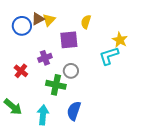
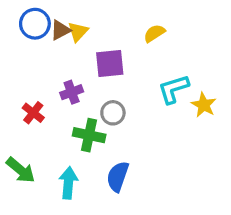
yellow semicircle: (86, 22) -> (154, 33), moved, turned 40
blue circle: (22, 26) -> (35, 24), moved
yellow star: (120, 40) -> (204, 105), moved

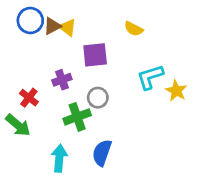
yellow triangle: (78, 32) -> (67, 27), turned -36
yellow semicircle: (154, 33) -> (134, 29), turned -120
green cross: (89, 135) -> (77, 117), turned -32
green arrow: (21, 170) -> (18, 125), moved

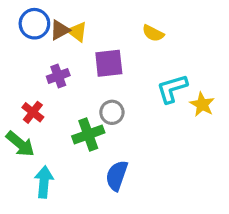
purple cross: (62, 80) -> (58, 76), moved
cyan arrow: (59, 158) -> (44, 182), moved

